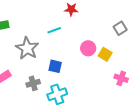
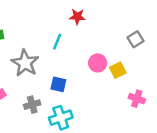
cyan line: (54, 30) -> (57, 42), turned -48
yellow square: (105, 54) -> (118, 70), turned 32

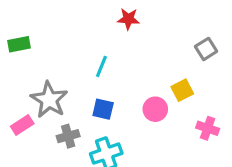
cyan line: (57, 42) -> (101, 66), moved
gray star: (25, 63) -> (49, 100), moved
pink circle: (98, 63) -> (155, 109), moved

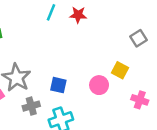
cyan line: (101, 66) -> (51, 12), moved
yellow square: (182, 90) -> (120, 70), turned -35

